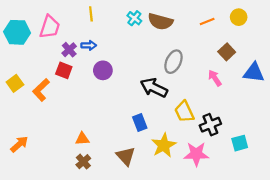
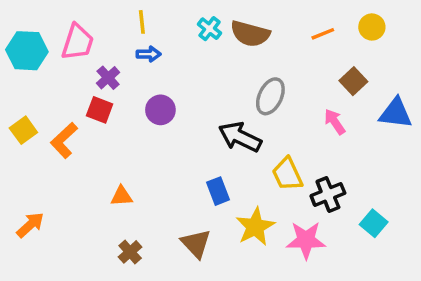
blue arrow: (89, 45) -> (149, 54), moved
orange triangle: (82, 139) -> (122, 196), moved
cyan square: (240, 143) -> (374, 223), turned -35

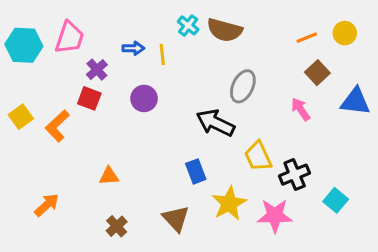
yellow line: (142, 22) -> (162, 54), moved
yellow circle: (372, 27) -> (345, 33), moved
orange line: (323, 34) -> (307, 38), moved
orange arrow: (30, 225) -> (47, 205), moved

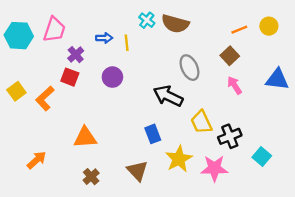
brown square: (317, 73) -> (230, 56), moved
gray ellipse: (243, 86) -> (189, 68), turned -50
orange triangle: (109, 176) -> (85, 137), size x1.5

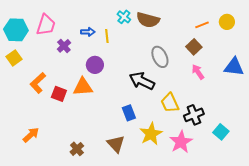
red square: (70, 77) -> (59, 94), moved
yellow square: (16, 91) -> (14, 58), moved
orange triangle: (85, 137) -> (83, 87), moved
pink star: (214, 168) -> (181, 142), turned -30

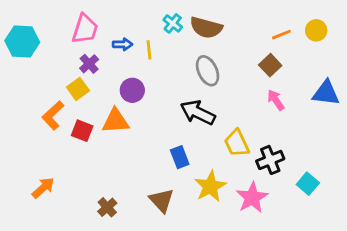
pink trapezoid: (46, 25) -> (85, 29), moved
gray ellipse: (160, 57) -> (208, 71), moved
yellow square: (14, 58) -> (78, 89), moved

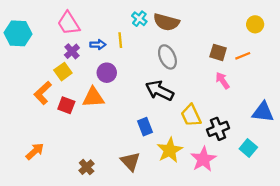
pink trapezoid: (85, 29) -> (69, 23), turned 130
orange line: (281, 35) -> (243, 56), moved
blue arrow: (123, 44) -> (98, 45), moved
brown square: (270, 65) -> (218, 52), turned -30
blue triangle: (326, 93) -> (263, 112), moved

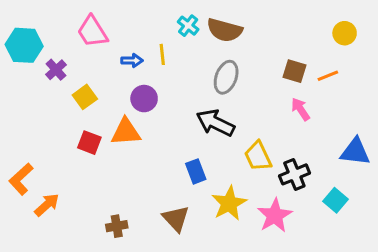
purple cross: (72, 51) -> (56, 70), moved
gray ellipse: (167, 57) -> (226, 77), turned 45
orange L-shape: (43, 93) -> (21, 179), moved
brown cross: (87, 167) -> (117, 226), turned 32

